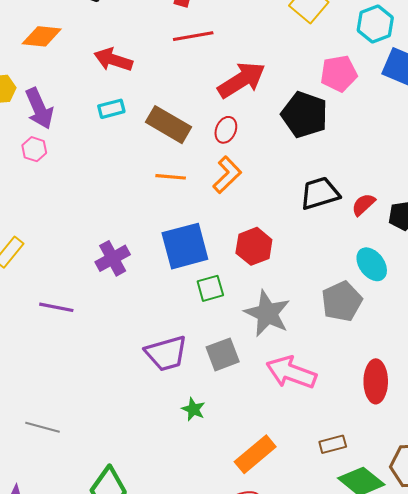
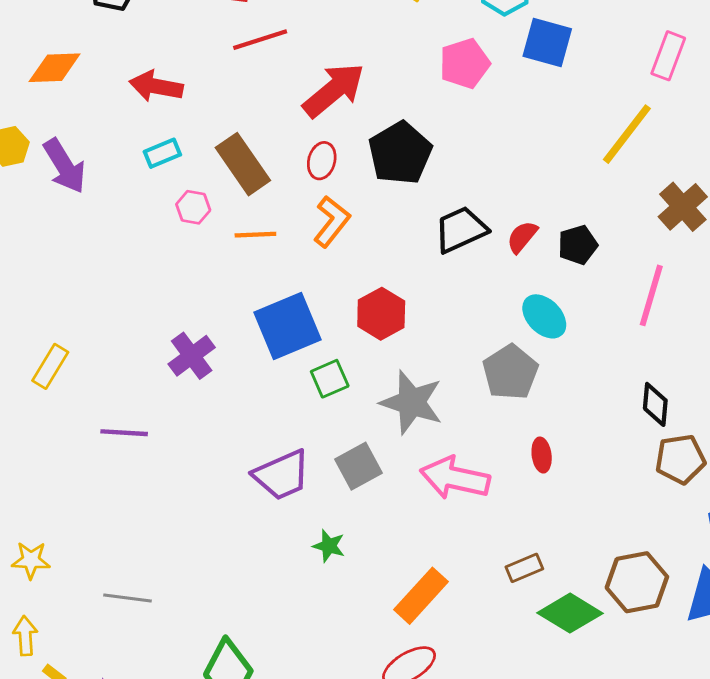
black pentagon: (305, 115) -> (400, 153), moved, turned 30
brown rectangle: (169, 125) -> (243, 164), turned 33
pink hexagon: (34, 149) -> (193, 207), moved
red ellipse: (376, 381) -> (542, 455), moved, size x0.6

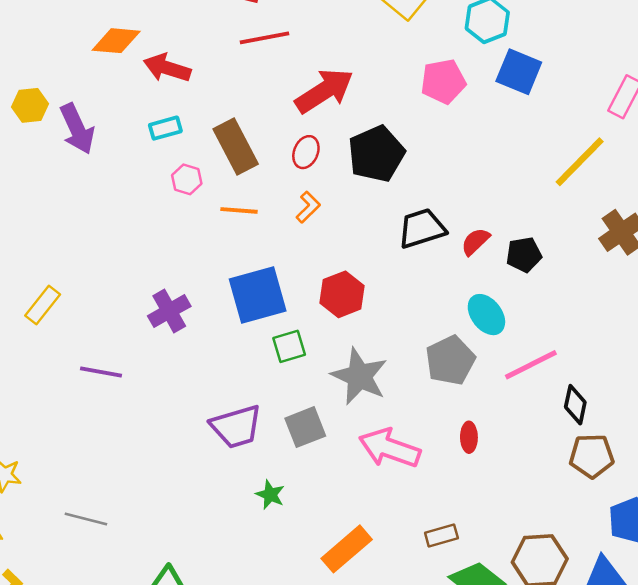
orange diamond: (55, 68) -> (116, 41), moved
orange L-shape: (332, 221) -> (308, 207), size x0.7
pink line: (651, 295) -> (531, 365), moved, turned 40

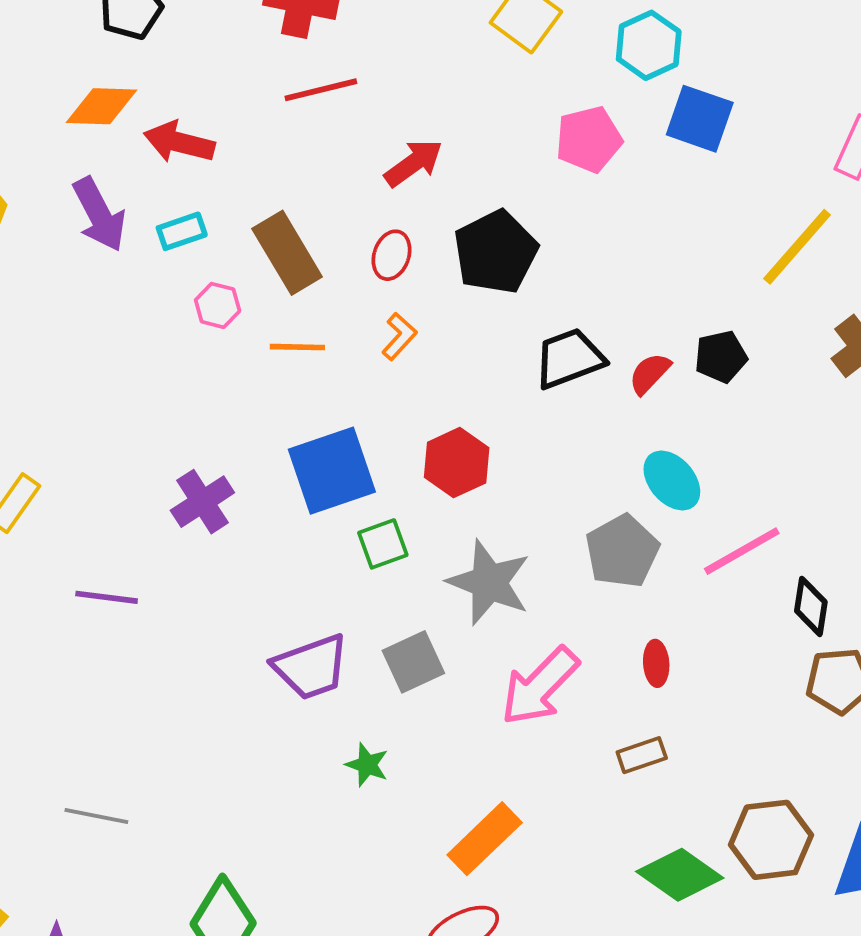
red arrow: (324, 91) -> (414, 163), size x0.7
purple arrow: (77, 129) -> (99, 214), moved
black pentagon: (524, 255) -> (721, 357), moved
pink arrow: (390, 448) -> (540, 686), turned -62
brown rectangle: (441, 536) -> (642, 755), moved

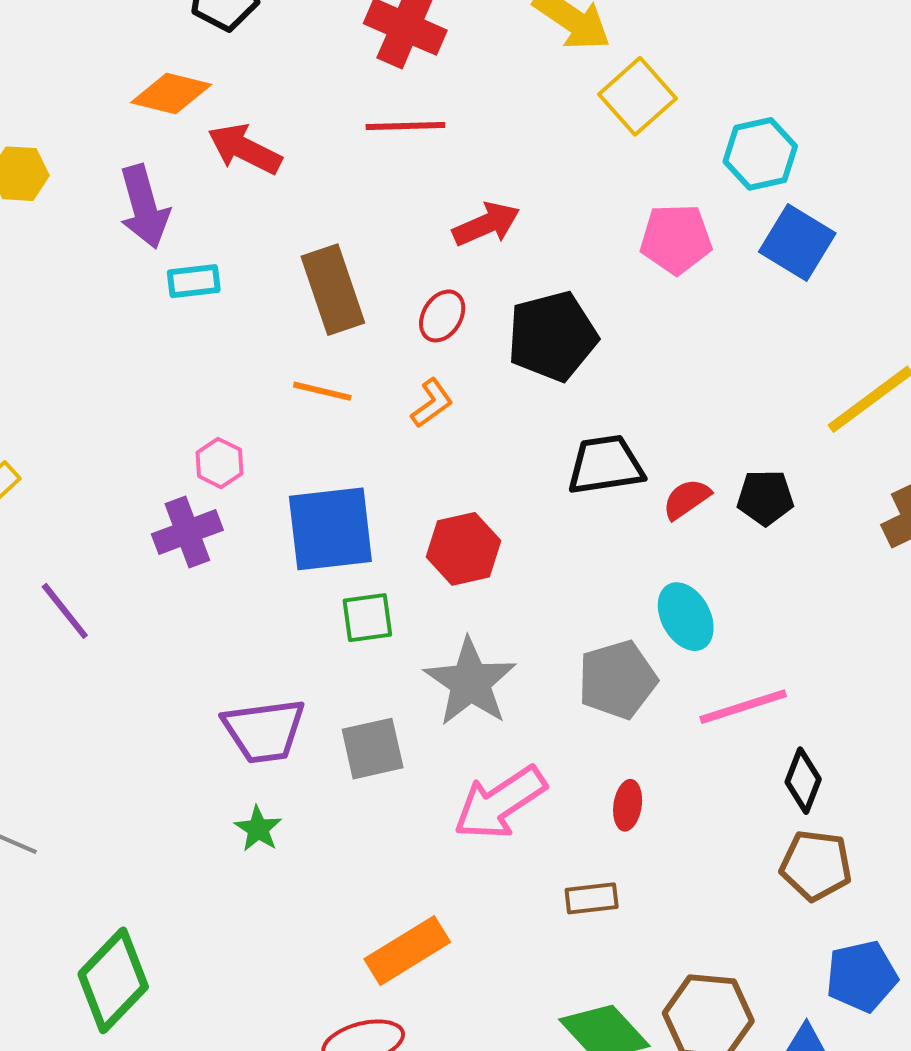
cyan rectangle: (182, 231) -> (194, 281), moved
pink hexagon: (218, 305) -> (219, 463), moved
purple line: (107, 597) -> (65, 611), turned 32
green star: (367, 765) -> (258, 829), moved

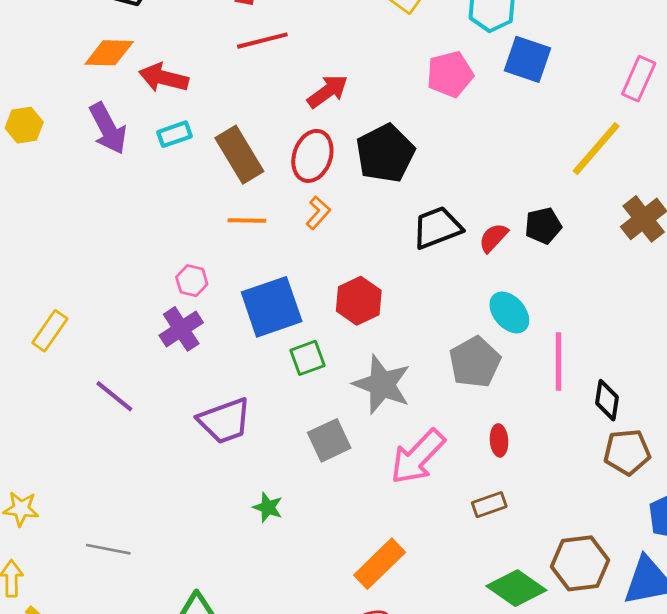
cyan rectangle: (194, 281) -> (175, 134), moved
red ellipse: (442, 316) -> (312, 156), size x1.5
pink line: (743, 707) -> (558, 362), turned -60
purple trapezoid: (264, 731) -> (225, 421), moved

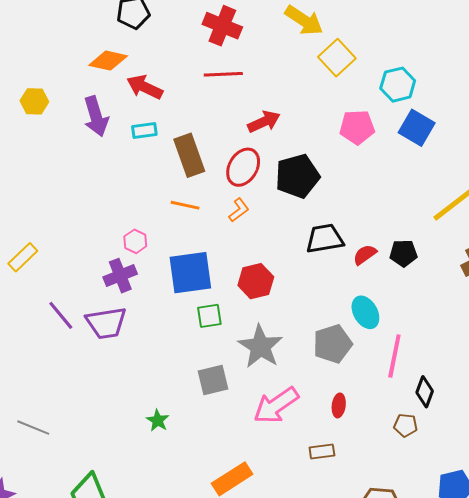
purple trapezoid: (225, 421) -> (106, 323), moved
brown pentagon: (627, 452) -> (406, 425), moved, size x0.7

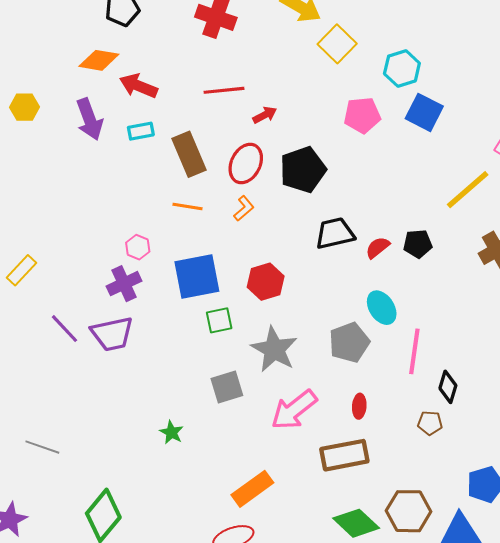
red line: (223, 74) -> (224, 90), moved
red arrow: (264, 122) -> (265, 115), size x0.7
brown rectangle: (322, 451) -> (344, 455), size x1.8

